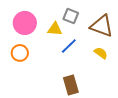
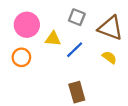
yellow triangle: (55, 29) -> (53, 39), moved

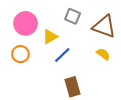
yellow triangle: (53, 39) -> (50, 37), turned -35
blue line: (75, 50) -> (62, 55), moved

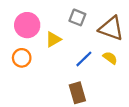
blue line: (62, 55) -> (84, 59), moved

